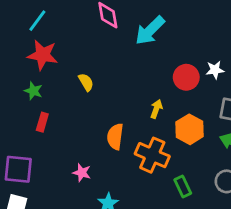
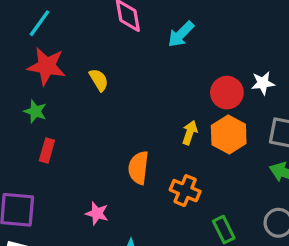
cyan arrow: (150, 30) -> (181, 34), size x0.7
yellow semicircle: (86, 82) -> (99, 80), moved
orange hexagon: (190, 129) -> (229, 135), moved
orange cross: (152, 155) -> (185, 191), size x0.7

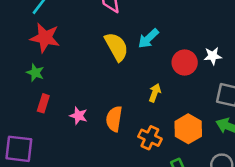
cyan arrow: (181, 34) -> (148, 38), moved
yellow semicircle: (99, 80) -> (116, 47), moved, size x1.6
orange hexagon: (229, 135) -> (188, 129), moved
pink star: (97, 213) -> (78, 116), moved

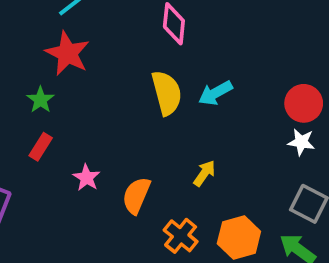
red circle: (185, 62) -> (304, 103), moved

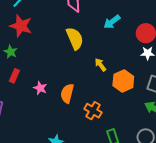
cyan arrow: (215, 93) -> (112, 22), moved
yellow arrow: (204, 173) -> (100, 65), moved, turned -64
orange hexagon: (239, 237) -> (123, 81), moved

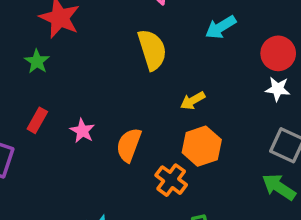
yellow arrow: (100, 65) -> (193, 101), turned -88
red rectangle: (14, 76) -> (37, 120), moved
orange hexagon: (123, 81) -> (202, 146), moved

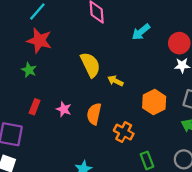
yellow semicircle: (152, 50) -> (90, 65), moved
yellow arrow: (193, 101) -> (115, 81), moved, turned 64
orange hexagon: (202, 146) -> (154, 102), moved

